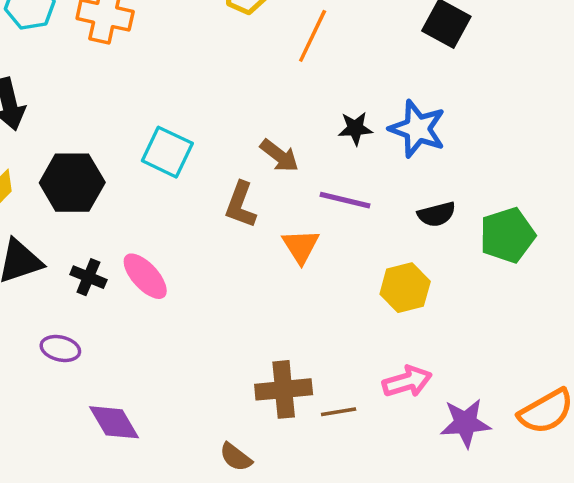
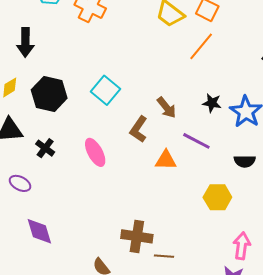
orange triangle: (301, 246) -> (166, 160), turned 50
pink ellipse: (145, 276) -> (95, 152), moved
pink arrow: (407, 382) -> (242, 246), moved, turned -80

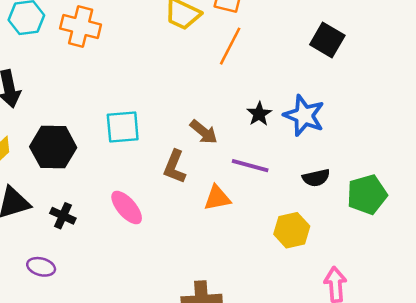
cyan square: (106, 90) -> (123, 127), turned -32
black star: (212, 103) -> (259, 114), turned -30

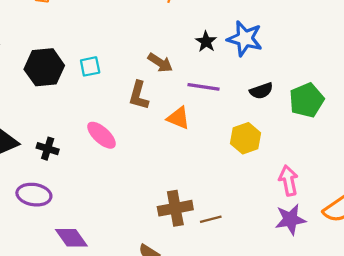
cyan square: (123, 127) -> (90, 66), size x0.7
black hexagon: (53, 147) -> (44, 67), moved
orange triangle: (217, 198) -> (178, 118), turned 40
purple ellipse: (41, 267) -> (34, 195), size x1.4

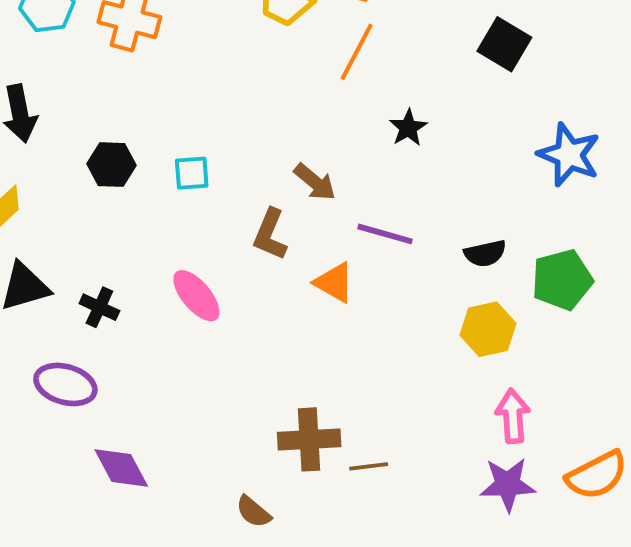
blue star: (245, 39) -> (569, 155), moved
black star: (206, 42) -> (408, 128), moved
black hexagon: (44, 67) -> (112, 165), size x0.7
yellow hexagon: (246, 138) -> (488, 329), moved

